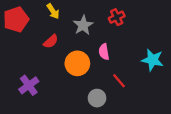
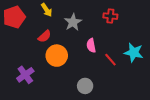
red cross: (117, 17) -> (110, 16), moved, turned 32
orange circle: (77, 63) -> (57, 56), moved
red line: (119, 81) -> (110, 60), moved

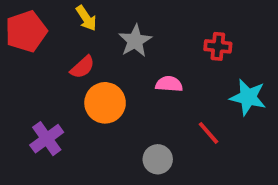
red cross: (110, 16) -> (218, 46), moved
pink semicircle: (91, 45) -> (169, 84), turned 104
red line: (110, 60) -> (209, 133), moved

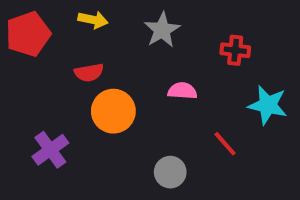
yellow arrow: (86, 18) -> (93, 20), turned -44
gray star: (135, 41) -> (162, 30), moved
red semicircle: (82, 67) -> (89, 73), turned 32

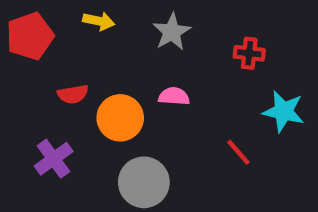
red semicircle: (89, 73) -> (73, 94), moved
pink semicircle: (182, 91) -> (174, 96), moved
gray circle: (170, 172) -> (144, 182), moved, size x1.5

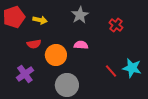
yellow arrow: (99, 21) -> (40, 20), moved
red cross: (249, 53) -> (116, 25), turned 32
cyan star: (284, 111) -> (132, 68), moved

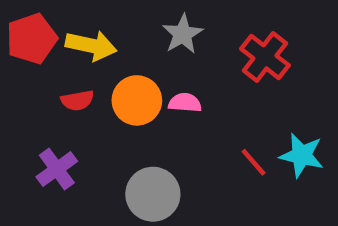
yellow arrow: (40, 20) -> (91, 46), size x1.5
red cross: (116, 25) -> (265, 57), size x1.5
orange circle: (56, 55) -> (137, 100), moved

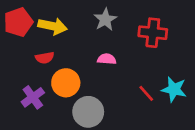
red cross: (265, 57) -> (153, 33), turned -32
orange circle: (137, 100) -> (66, 83), moved

